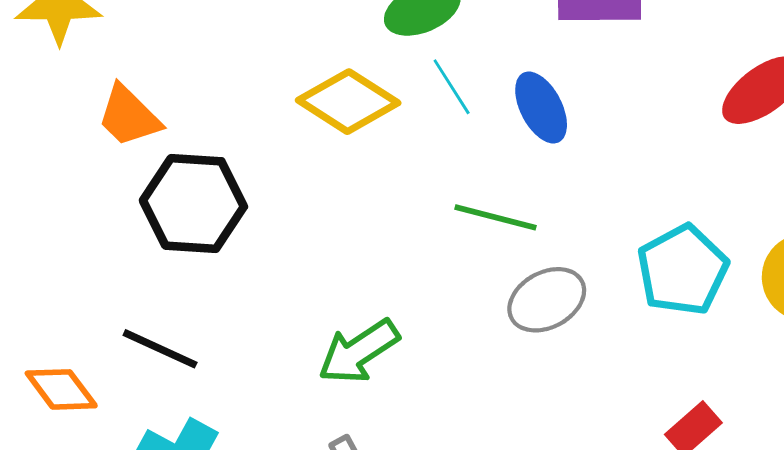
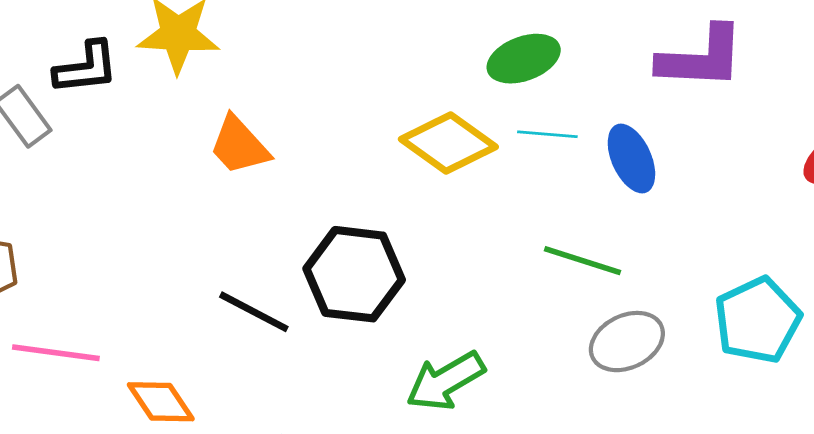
cyan line: (452, 87) -> (547, 134), turned -56
black hexagon: (193, 203) -> (354, 274), moved
black line: (160, 349) -> (254, 312), moved

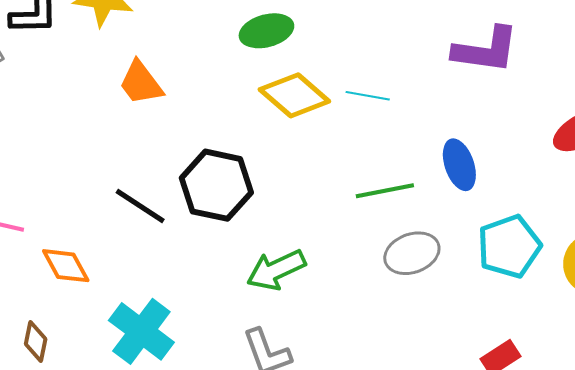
green ellipse: (524, 59) -> (266, 31), moved
blue ellipse: (631, 158) -> (459, 165), moved
green line: (582, 261) -> (385, 191), turned -34

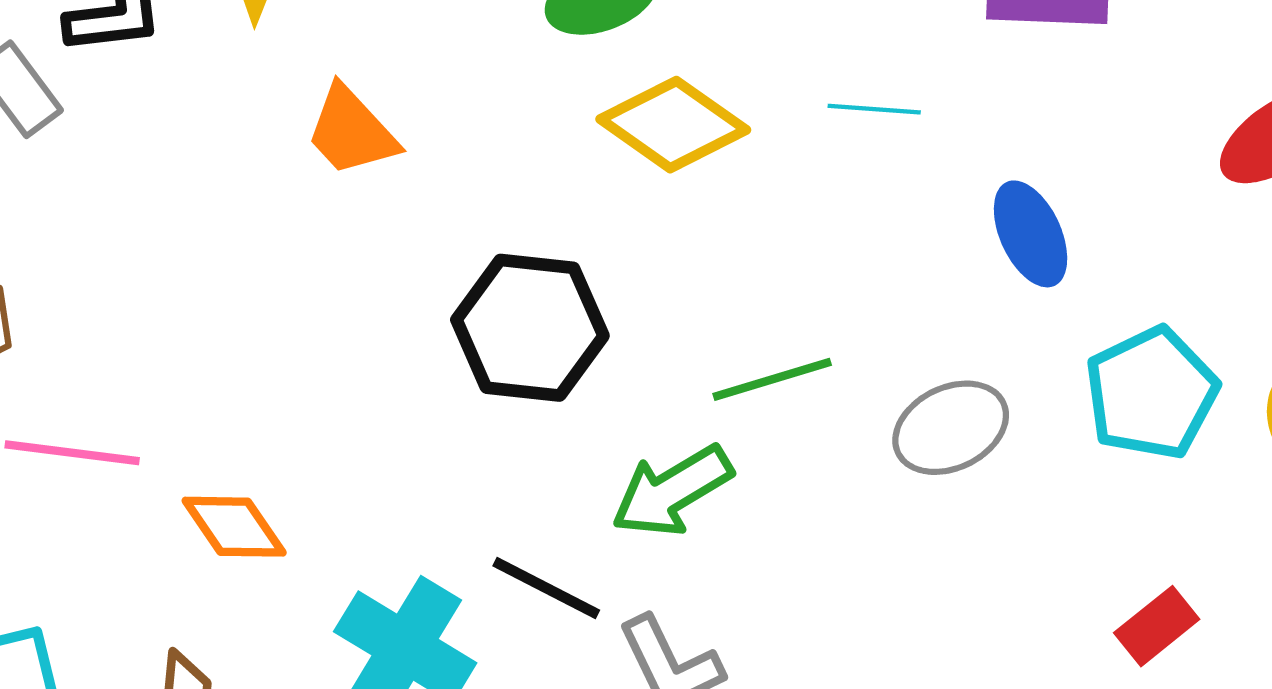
cyan line: (368, 96) -> (874, 109), moved
green line: (385, 191) -> (772, 379), moved
black line: (140, 206) -> (546, 588), moved

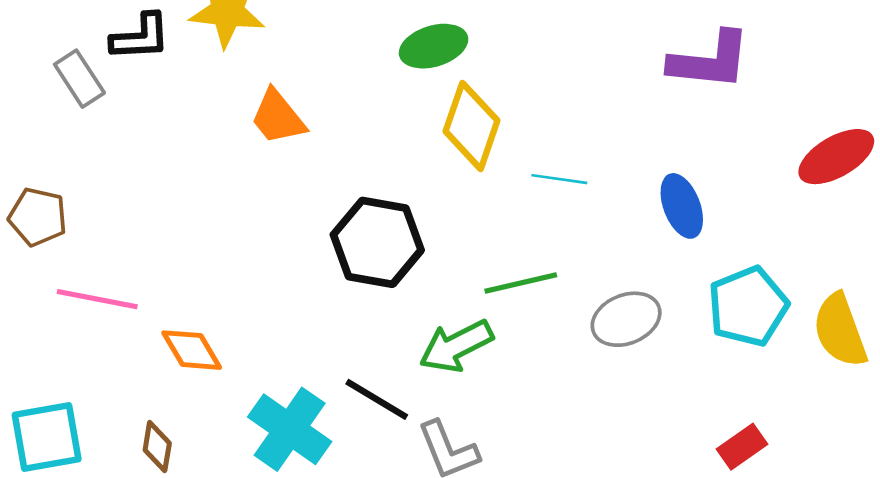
cyan line: (874, 109) -> (559, 179), moved
yellow diamond: (673, 125) -> (471, 126), turned 70

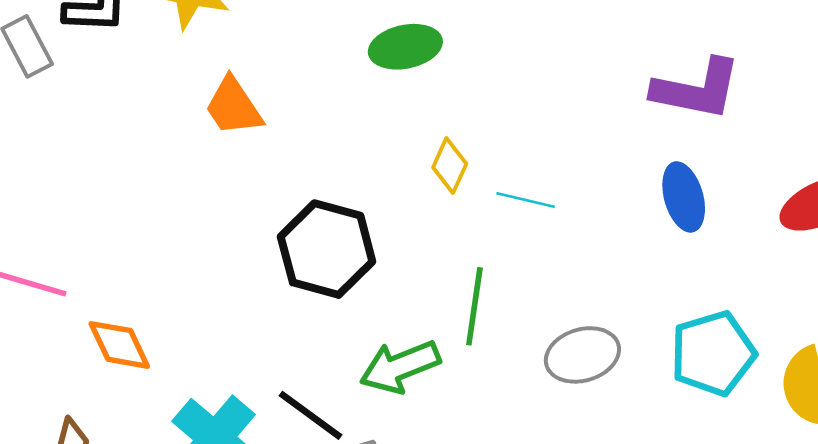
yellow diamond: (471, 126) -> (450, 166), moved, size x0.6
blue ellipse: (682, 206) -> (684, 197), moved
green line: (521, 283) -> (474, 306), turned -74

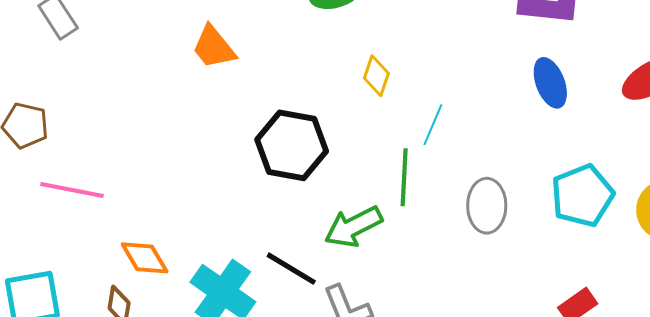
cyan line: (526, 200) -> (433, 125), moved, turned -75
orange diamond: (119, 345) -> (145, 258), moved
gray ellipse: (582, 355) -> (487, 206), turned -68

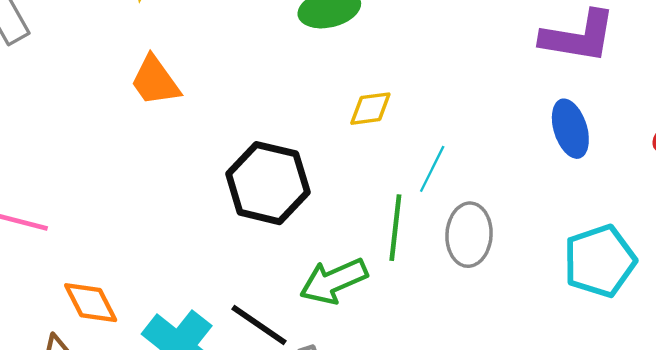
orange trapezoid: (214, 47) -> (155, 81), moved
yellow diamond: (376, 76) -> (370, 109), turned 60
gray ellipse: (487, 206) -> (469, 235), moved

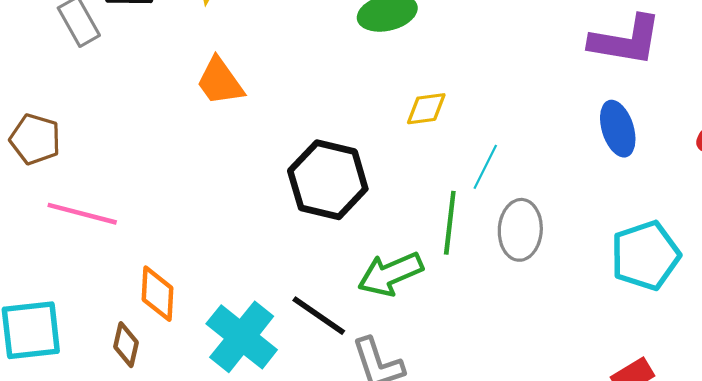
orange diamond: (91, 303) -> (158, 294), turned 30

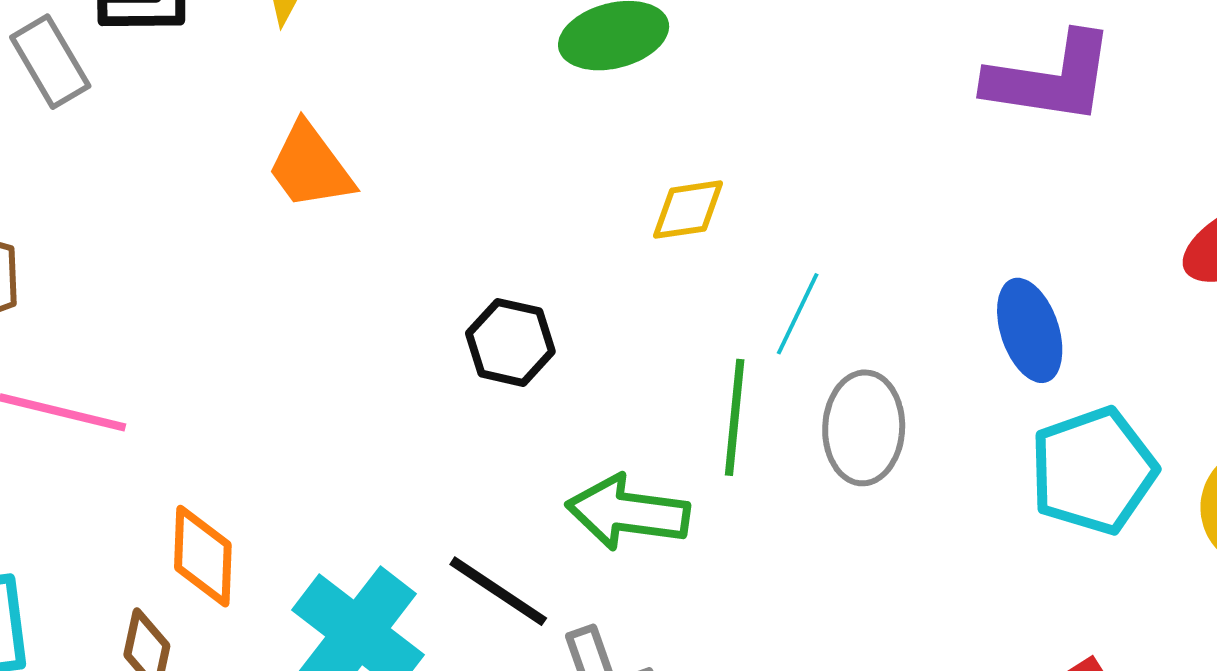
blue ellipse: (618, 129) -> (1030, 330), moved
black hexagon: (328, 180) -> (510, 342), size x0.6
green arrow: (390, 274) -> (628, 512), turned 32

